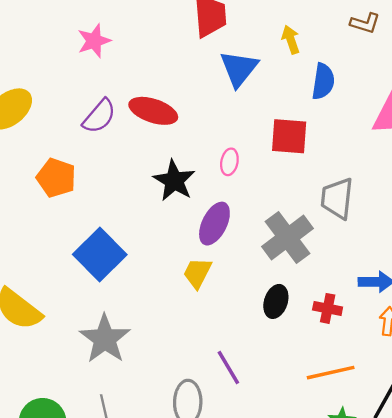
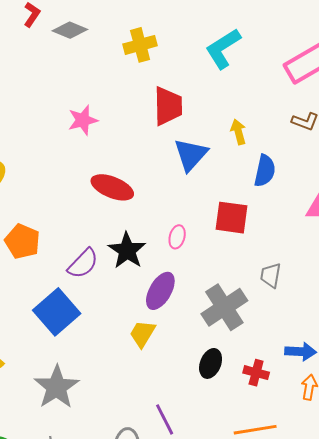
pink star: (94, 41) -> (83, 120), moved
purple semicircle: (99, 116) -> (83, 264), moved
gray trapezoid: (337, 198) -> (271, 275), size x0.7

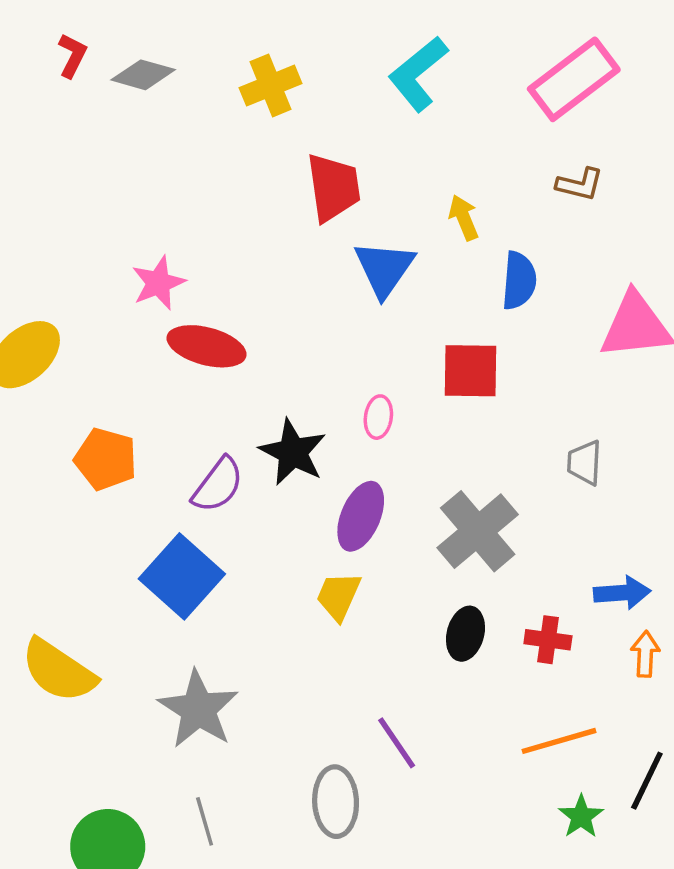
pink star: (83, 120) -> (158, 283), moved
red ellipse: (112, 187) -> (207, 346), moved
gray trapezoid: (271, 275) -> (585, 463), moved

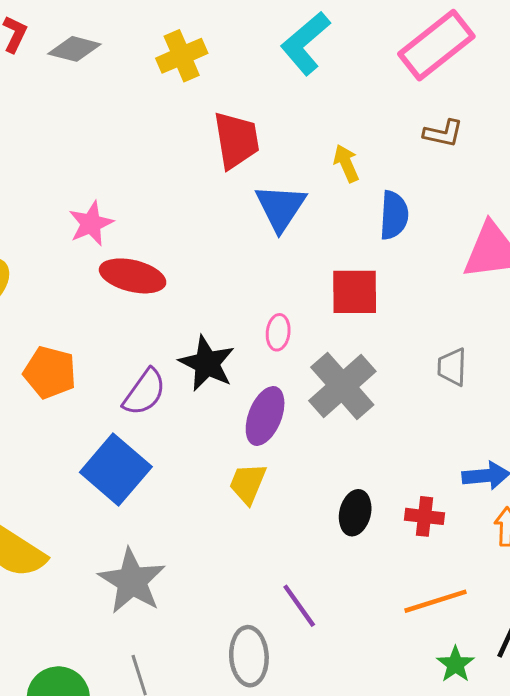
gray cross: (478, 531) -> (342, 386), moved

